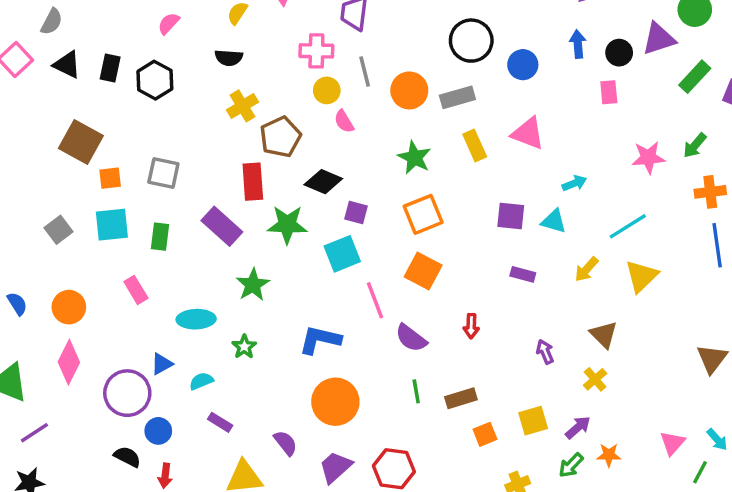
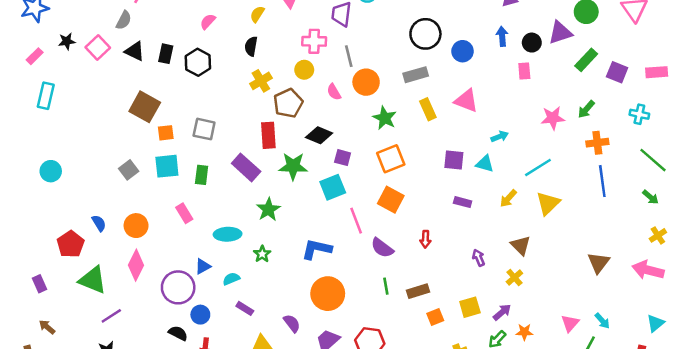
black semicircle: (229, 58) -> (251, 46), turned 96
yellow circle: (327, 90) -> (304, 70), moved
orange circle: (409, 90) -> (366, 82), moved

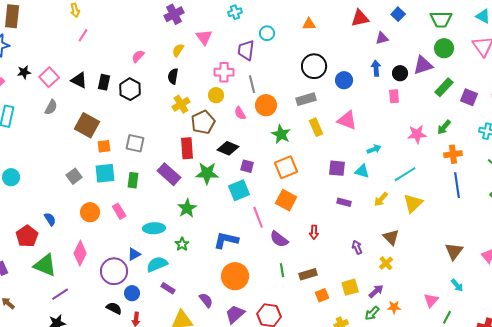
gray semicircle: (124, 20) -> (51, 107), moved
orange circle: (136, 226) -> (90, 212), moved
cyan semicircle: (231, 279) -> (157, 264), size x1.5
cyan arrow: (602, 321) -> (457, 285), moved

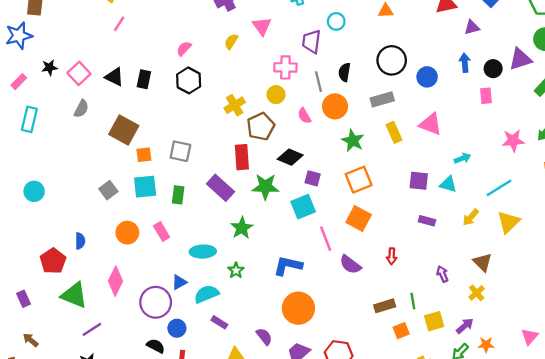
black semicircle: (173, 76) -> (344, 72), moved
black hexagon: (130, 89) -> (189, 80), moved
blue semicircle: (50, 219) -> (80, 241), turned 32
green line: (282, 270) -> (413, 301), moved

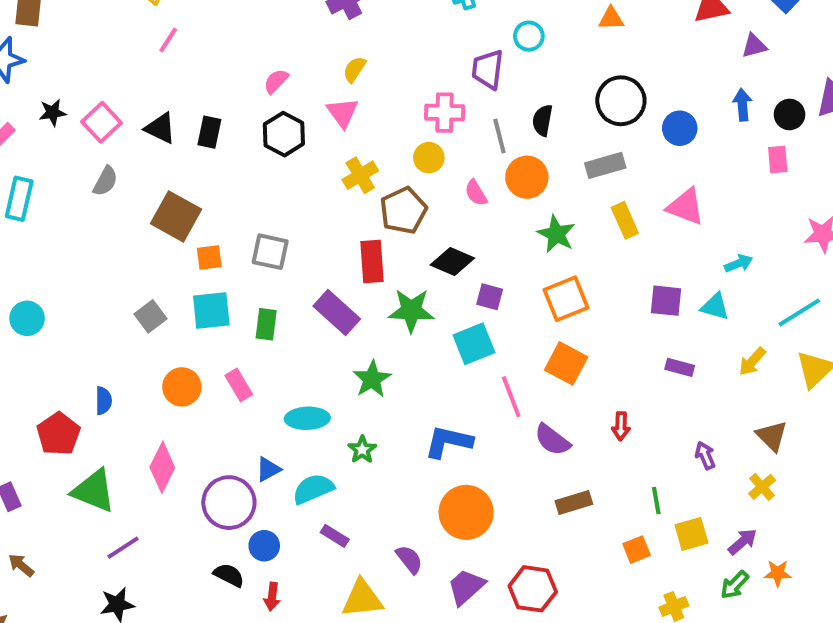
pink triangle: (262, 26) -> (343, 113), moved
brown rectangle: (385, 306) -> (574, 503), moved

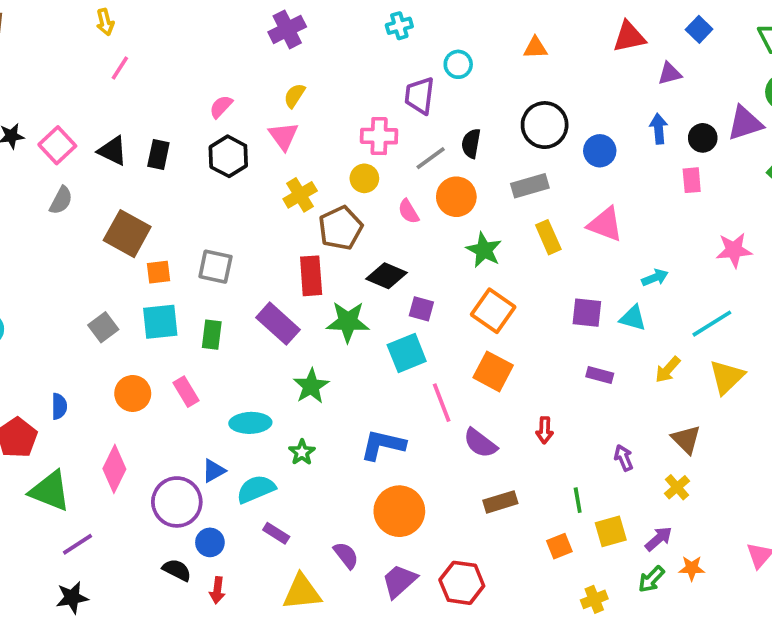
gray line: (499, 136) -> (431, 158), turned 68
orange square: (566, 299) -> (493, 311), turned -33

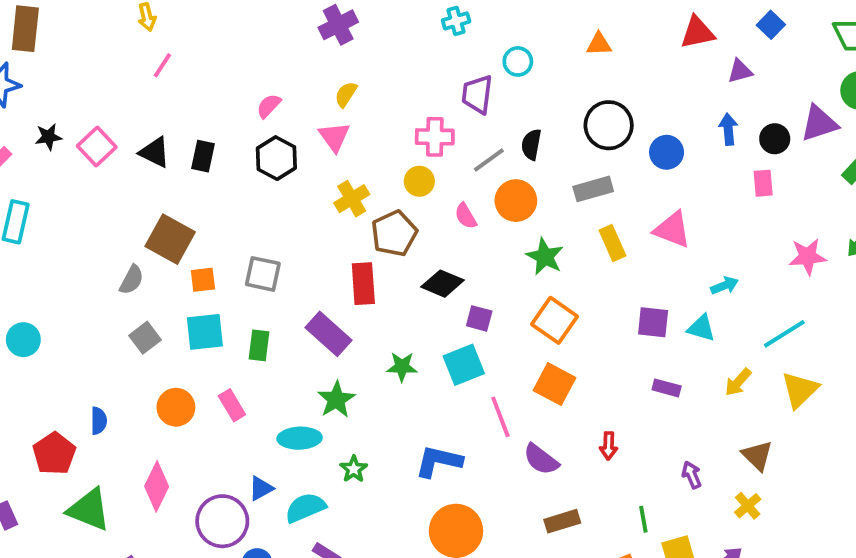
gray semicircle: (61, 200) -> (132, 280), moved
green star: (348, 322) -> (402, 367), moved, size x0.7
green star: (311, 386) -> (336, 400), moved

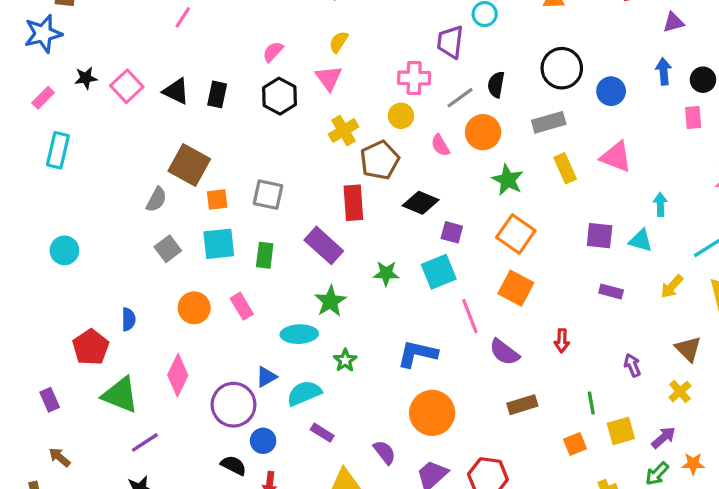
cyan arrow: (724, 286) -> (660, 204), turned -70

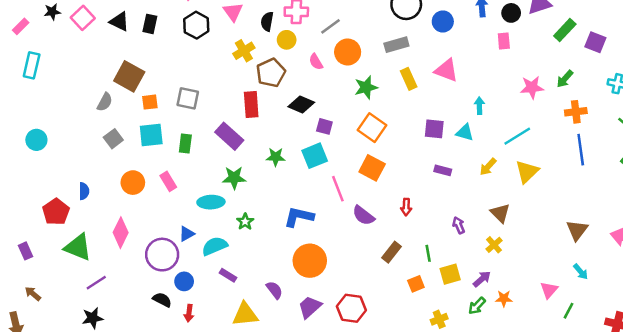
black semicircle: (496, 85) -> (267, 21), moved
green star: (508, 180) -> (366, 87), turned 30
green star: (330, 301) -> (234, 178), turned 30
brown rectangle: (522, 405) -> (392, 252), moved, turned -35

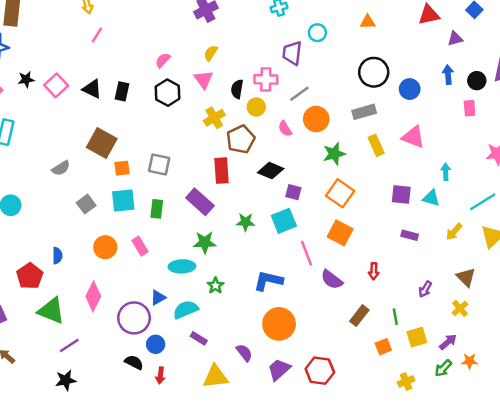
gray semicircle: (105, 102) -> (61, 168), moved, turned 30
purple arrow: (459, 225) -> (425, 289), turned -126

